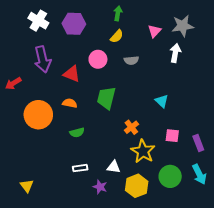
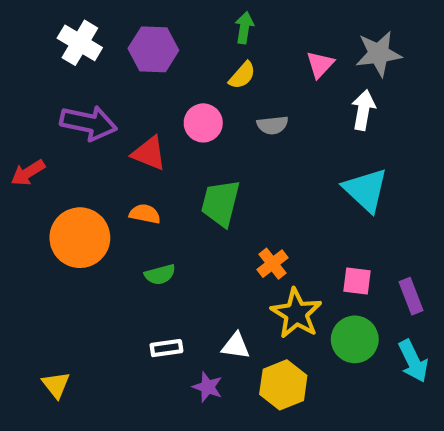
purple arrow: (43, 59) -> (89, 123), turned -65
cyan triangle: (162, 101) -> (366, 190), moved, size x1.6
green circle: (170, 176) -> (355, 339), moved

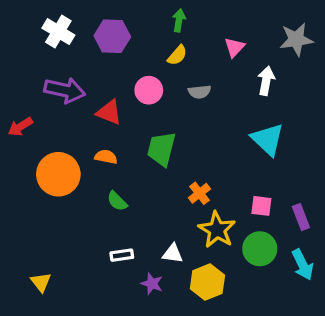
gray star: (379, 54) -> (296, 39), moved
green semicircle: (160, 274) -> (117, 201), turned 60

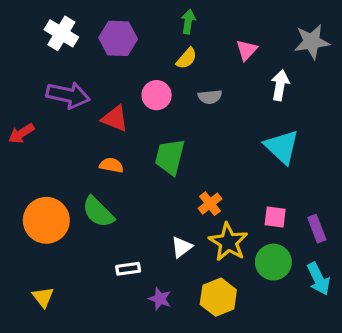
orange circle: (58, 174) -> (46, 220), moved
green semicircle: (117, 201) -> (98, 212), moved, size x1.5
white triangle: (173, 254) -> (182, 247), moved, turned -45

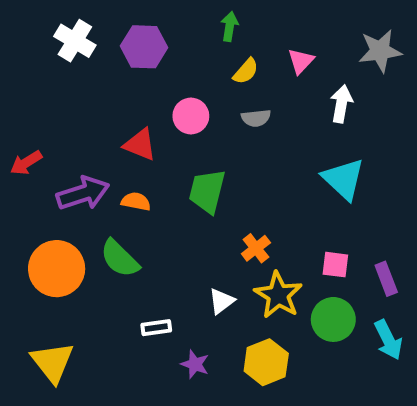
yellow semicircle: (187, 58) -> (246, 71), moved
purple arrow: (68, 95) -> (83, 193), moved, turned -30
yellow triangle: (43, 297) -> (52, 362), size x1.6

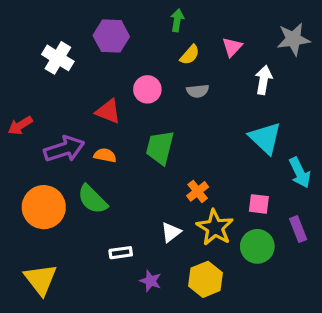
white cross: (75, 41) -> (58, 58), moved
purple rectangle: (386, 279) -> (298, 229), moved
cyan arrow: (388, 340) -> (300, 173), moved

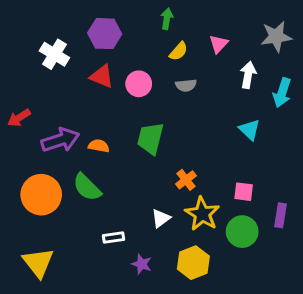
red triangle: (108, 111) -> (102, 76), moved
cyan triangle: (265, 138) -> (250, 130), size x0.7
cyan arrow: (300, 173) -> (282, 93), moved, turned 44
purple rectangle: (298, 229) -> (281, 215), turned 30

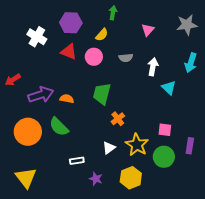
yellow semicircle: (179, 51) -> (102, 35), moved
white arrow: (248, 75) -> (153, 67), moved
orange cross: (186, 180) -> (118, 119), moved

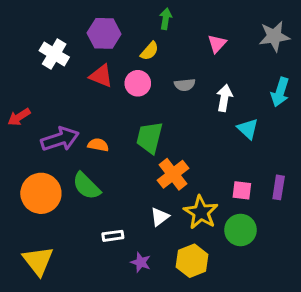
orange cross: (118, 119) -> (173, 174), size x1.5
purple rectangle: (190, 146) -> (279, 187), moved

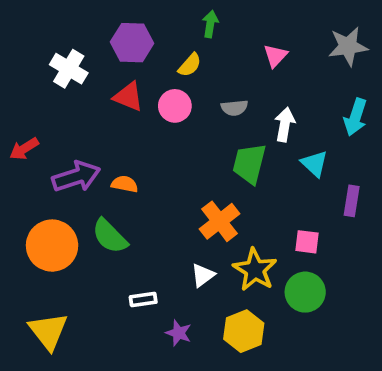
green trapezoid: (150, 138) -> (249, 164), moved
purple rectangle: (279, 187) -> (352, 201), moved

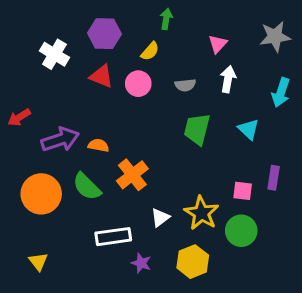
white arrow: (285, 125) -> (228, 79), moved
purple rectangle: (352, 201) -> (274, 178), moved
orange cross: (220, 221) -> (132, 175), moved
white rectangle: (143, 299) -> (113, 237), size x1.6
yellow triangle: (48, 331) -> (38, 262), size x0.6

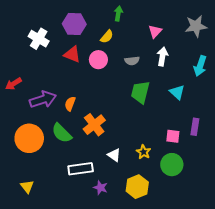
orange semicircle: (99, 145) -> (70, 104), turned -80
yellow star: (201, 213) -> (144, 152), size x0.6
white triangle: (160, 217) -> (114, 155), turned -48

